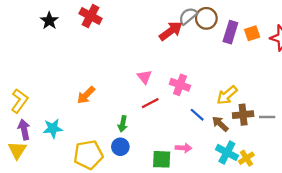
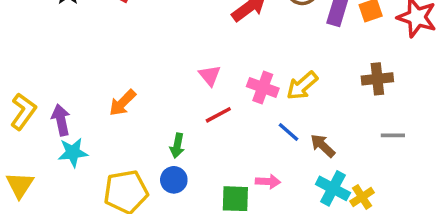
yellow arrow: (227, 95) -> (302, 86), moved
brown cross: (243, 115) -> (377, 79), moved
purple arrow: (24, 130) -> (61, 120), moved

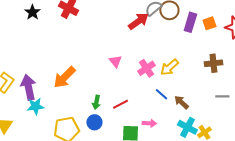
pink cross: (263, 87) -> (146, 68), turned 36
orange arrow: (122, 103) -> (64, 77), size x1.4
red line: (218, 115) -> (120, 104), moved
purple arrow: (61, 120) -> (28, 87), size x1.4

